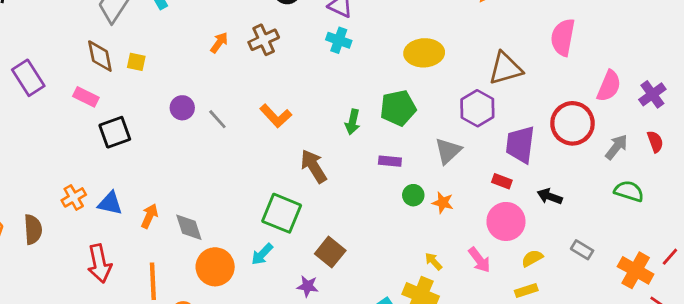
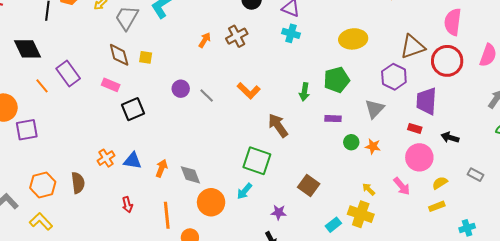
red circle: (573, 123) -> (447, 61), moved
brown square: (330, 252) -> (309, 185), moved
red arrow: (99, 263) -> (127, 205), size x0.6

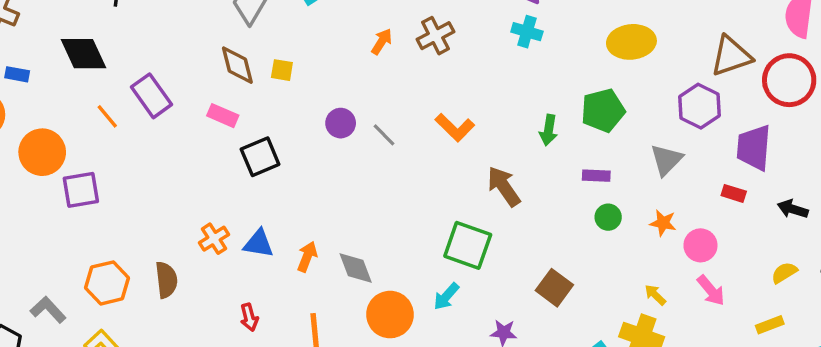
green circle: (351, 142) -> (608, 217), moved
pink circle: (419, 157) -> (700, 245), moved, size x0.7
yellow semicircle: (440, 183) -> (784, 273), moved

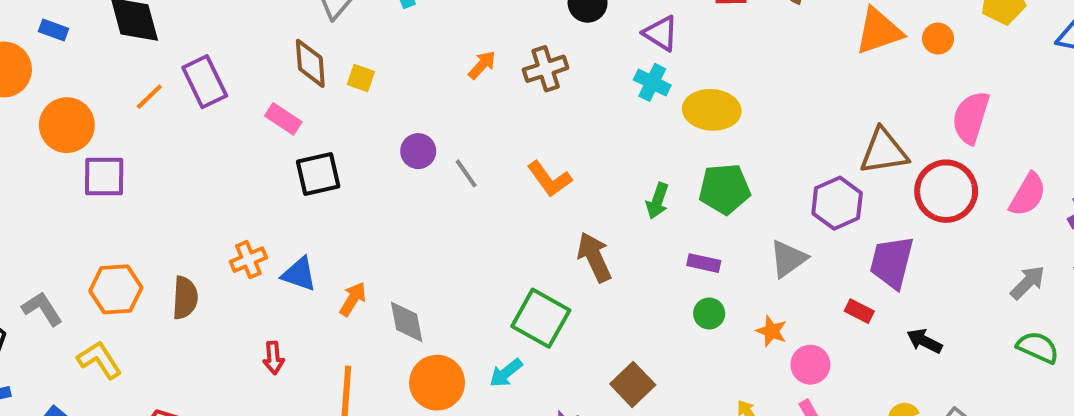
yellow ellipse: (631, 42) -> (712, 110), moved
orange line: (107, 116) -> (149, 97), turned 76

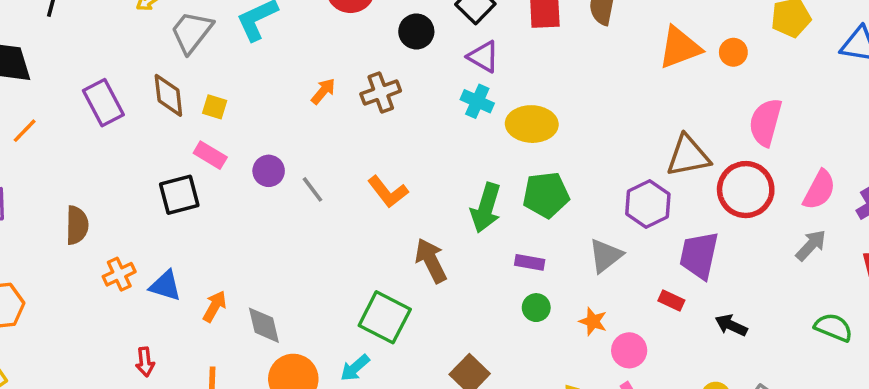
purple rectangle: (205, 82) -> (103, 103), moved
pink rectangle: (283, 119) -> (210, 155), moved
green arrow: (657, 201) -> (486, 208), size x1.5
gray arrow: (1028, 283) -> (811, 245), moved
brown semicircle: (185, 298) -> (77, 225), moved

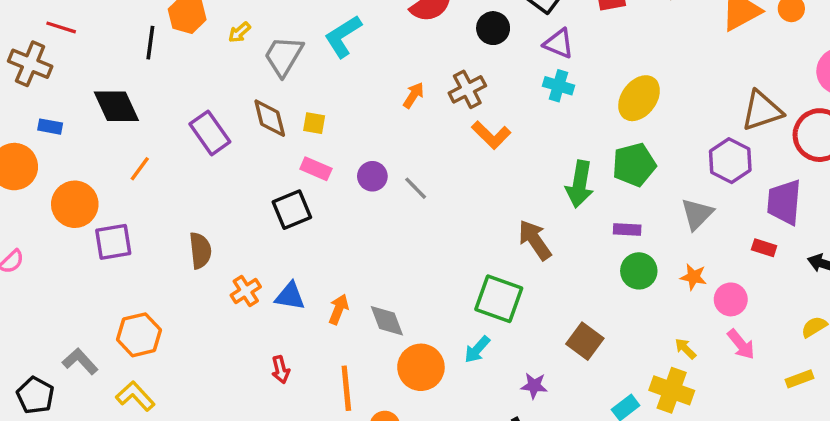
yellow ellipse: (532, 124) -> (639, 98), moved, turned -48
orange L-shape: (388, 192) -> (491, 135), moved
green circle: (536, 308) -> (639, 271), size x1.4

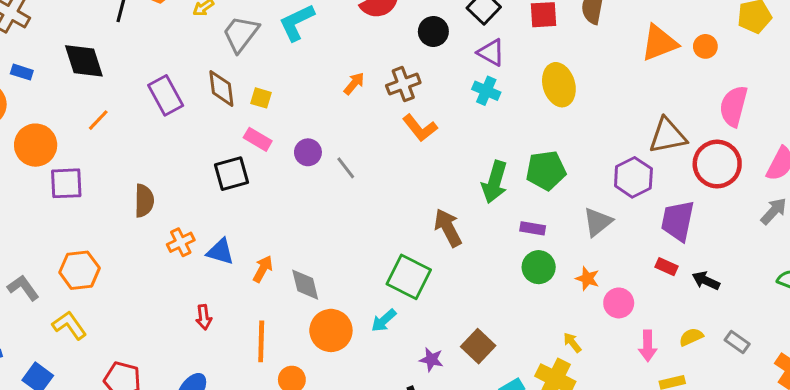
yellow ellipse: (639, 98) -> (559, 85), moved, turned -60
red rectangle: (764, 248) -> (666, 267), moved
brown square: (585, 341) -> (478, 346), moved
pink arrow: (741, 344) -> (648, 346), moved, turned 32

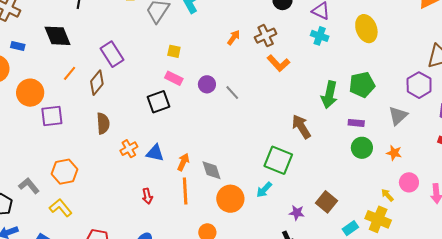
brown diamond: (221, 88) -> (97, 83), moved, turned 50
pink circle: (619, 303) -> (409, 182), moved
orange line: (261, 341) -> (185, 191), moved

